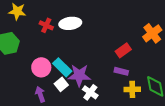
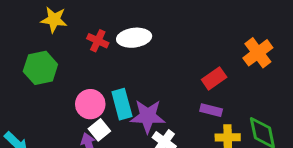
cyan rectangle: (62, 67) -> (122, 104), turned 30
white square: (61, 84) -> (99, 130), moved

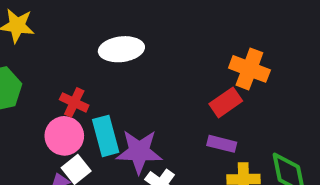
red cross: (98, 41) -> (74, 102), moved
orange cross: (258, 53) -> (249, 69), moved, turned -32

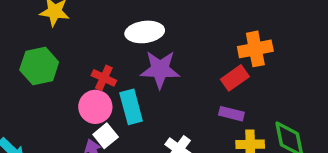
orange cross: (249, 69) -> (255, 49), turned -32
purple star: (139, 152) -> (160, 69), moved

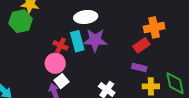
green hexagon: (39, 66) -> (21, 21), moved
cyan rectangle: (131, 107) -> (77, 41), moved

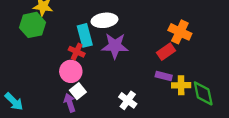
orange cross: (154, 28) -> (180, 32), turned 36
cyan rectangle: (77, 41) -> (85, 35), moved
yellow cross: (151, 86) -> (181, 85), moved

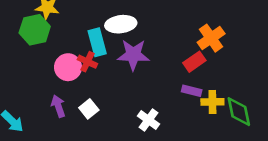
orange cross: (180, 32) -> (211, 38), turned 30
pink circle: (71, 71) -> (68, 67), moved
purple arrow: (70, 103) -> (58, 106), moved

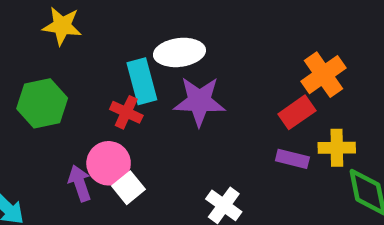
green hexagon: (35, 30) -> (42, 103), moved
pink circle: (68, 67) -> (109, 163), moved
yellow cross: (212, 102) -> (337, 148), moved

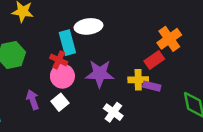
purple star: (199, 101) -> (100, 74), moved
yellow cross: (337, 148) -> (138, 80), moved
pink circle: (109, 163) -> (62, 76), moved

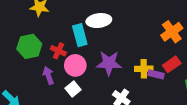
red cross: (59, 60) -> (58, 51), moved
red rectangle: (154, 60) -> (172, 64), moved
purple arrow: (33, 100) -> (48, 76), moved

